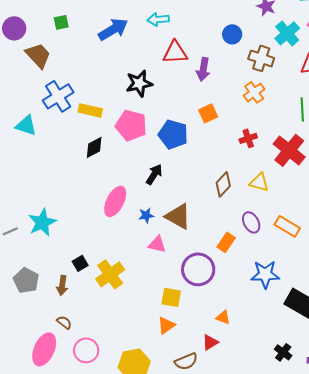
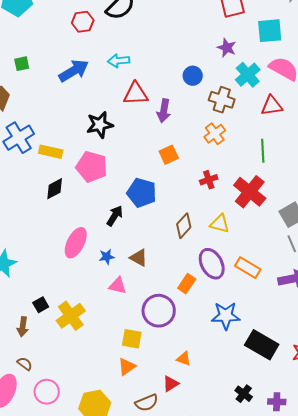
blue pentagon: (173, 134) -> (142, 193), moved
brown triangle: (178, 216) -> (139, 258), size x0.7
purple ellipse: (251, 222) -> (212, 264), size x1.4

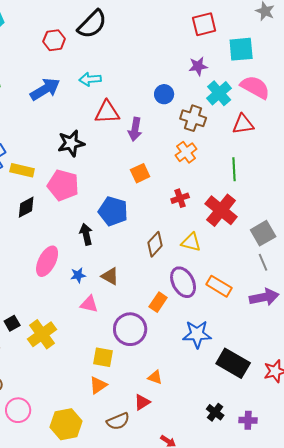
purple star: (227, 48) -> (198, 66), turned -30
black arrow: (115, 216) -> (86, 234), turned -45

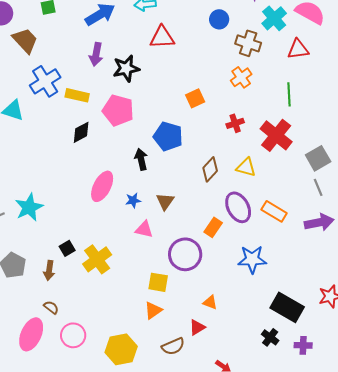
purple arrow: (135, 129) -> (96, 54), moved
brown triangle: (110, 276) -> (165, 201), turned 36
black rectangle: (233, 363) -> (287, 307), moved

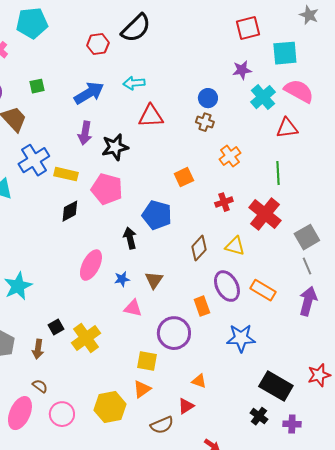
brown cross: (248, 43) -> (205, 122), moved, size x0.7
purple arrow: (319, 222) -> (308, 301), turned -64
orange rectangle: (213, 227) -> (202, 306), turned -54
yellow hexagon: (121, 349) -> (110, 407), moved

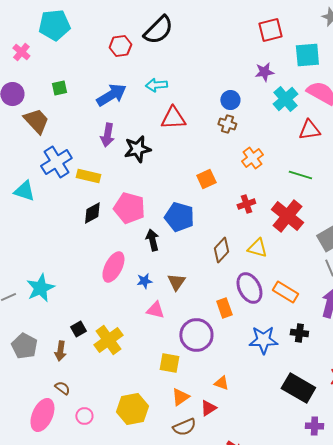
green line: (278, 173) -> (300, 175), turned -70
pink pentagon: (107, 189) -> (129, 208), moved
orange triangle: (142, 389) -> (180, 397), moved
pink circle: (62, 414) -> (84, 416), size x0.7
black cross: (259, 416) -> (299, 333), moved, turned -30

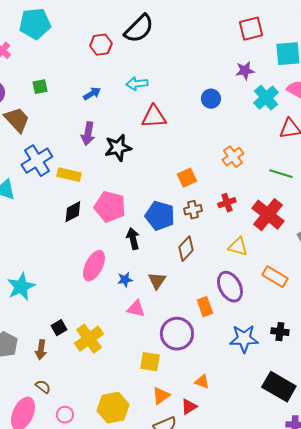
blue arrow: (111, 95) -> (92, 94), size x0.6
brown cross: (227, 124) -> (193, 210), moved, turned -30
brown diamond: (221, 250) -> (186, 249), moved
orange rectangle: (285, 292) -> (275, 277), moved

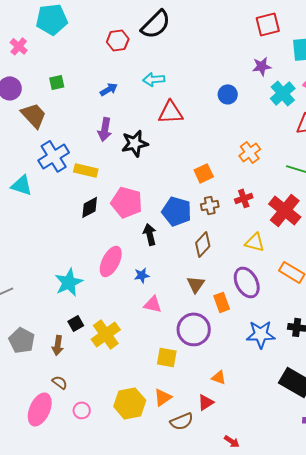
brown triangle: (157, 281) -> (196, 284), moved
cyan star: (21, 287) -> (69, 282), moved
orange triangle: (161, 396) -> (163, 397), moved

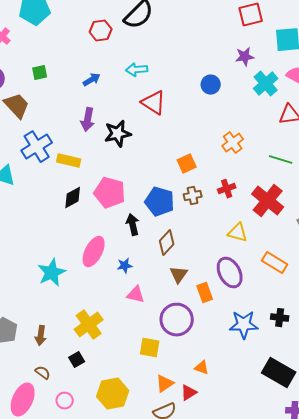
red triangle: (171, 112) -> (154, 103), turned 36
brown diamond: (203, 244) -> (167, 243), moved
black square: (76, 323) -> (77, 360), moved
orange triangle: (163, 397) -> (165, 384), moved

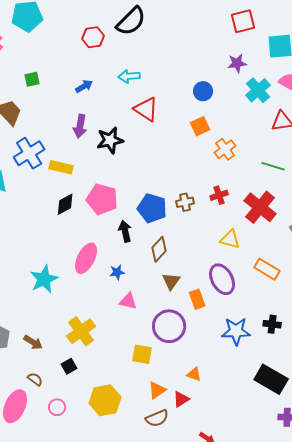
orange square: (187, 164) -> (200, 126), moved
brown arrow: (41, 336) -> (33, 342), turned -66

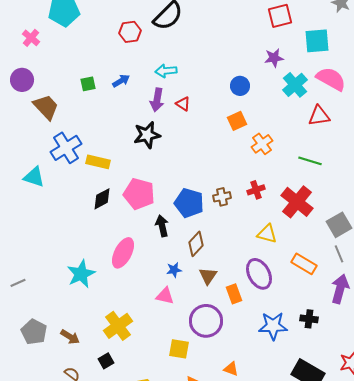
green square: (32, 79) -> (88, 84), moved
red triangle: (146, 109) -> (183, 104), size x0.6
purple arrow: (80, 126) -> (157, 100), moved
blue star: (117, 272) -> (174, 270), moved

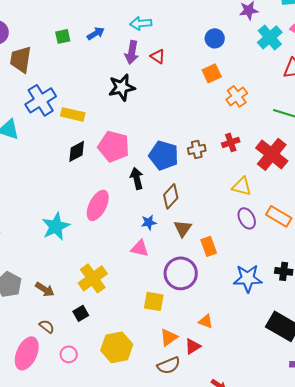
brown trapezoid: (46, 107) -> (21, 59), turned -128
purple ellipse: (259, 274) -> (247, 218), moved, size x0.7

